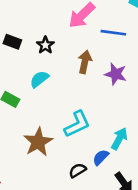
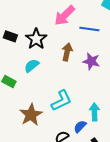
black star: (45, 45) -> (36, 39), size x1.5
cyan arrow: (119, 139) -> (94, 112), turned -30

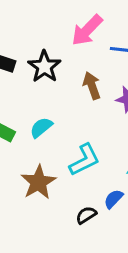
brown arrow: (67, 52) -> (92, 86), turned -30
cyan semicircle: (32, 66) -> (41, 127), moved

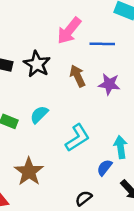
brown star: (38, 182) -> (29, 172), moved
black semicircle: (86, 215) -> (84, 198), moved

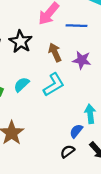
cyan L-shape: (77, 138) -> (54, 85), moved
black semicircle: (84, 198) -> (67, 151), moved

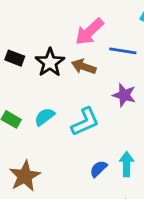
brown arrow: (55, 52) -> (84, 67), moved, turned -54
blue semicircle: (76, 131) -> (98, 169), moved

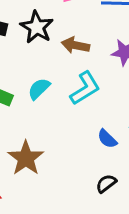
brown arrow: (84, 67) -> (75, 45), moved
blue semicircle: (98, 169) -> (107, 139), turned -84

